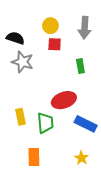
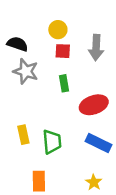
gray arrow: (85, 28) -> (96, 48), moved
green rectangle: (80, 66) -> (64, 83), moved
red ellipse: (64, 100) -> (94, 105), moved

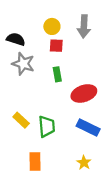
gray arrow: (96, 48) -> (84, 26), moved
yellow rectangle: (23, 135) -> (21, 120), turned -35

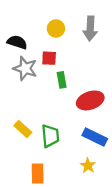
red square: (56, 46) -> (49, 58), moved
yellow star: (84, 163) -> (88, 166), moved

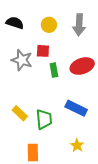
black semicircle: (17, 42) -> (15, 23), moved
red ellipse: (90, 100) -> (82, 66), moved
blue rectangle: (95, 137) -> (76, 108), moved

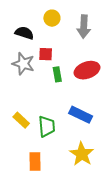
black semicircle: (15, 23) -> (24, 33), moved
yellow circle: (49, 25) -> (52, 18), moved
yellow star: (77, 145) -> (82, 154), size x1.6

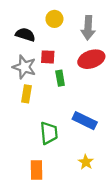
red ellipse: (87, 70) -> (91, 59), moved
yellow rectangle: (21, 120) -> (26, 94), moved, turned 56
yellow star: (82, 154) -> (86, 162), size x0.6

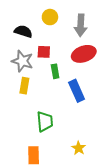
blue rectangle: (85, 121) -> (77, 91), moved, turned 40

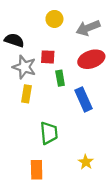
gray arrow: (81, 25) -> (88, 28), turned 65
black semicircle: (23, 31) -> (14, 40), moved

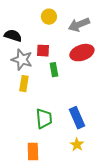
blue rectangle: (84, 99) -> (77, 118), moved

